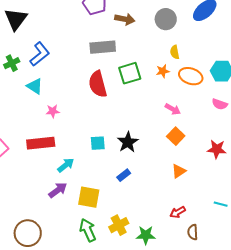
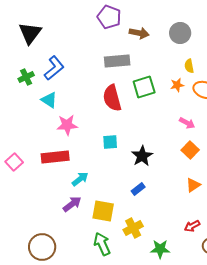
pink star: (53, 111) -> (67, 125), size x1.5
cyan square: (98, 143) -> (110, 142), moved
yellow cross: (119, 225) -> (133, 228), moved

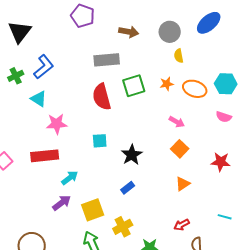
purple pentagon: (109, 17) -> (83, 16), moved
yellow semicircle: (189, 66) -> (179, 56), moved
yellow square: (103, 211) -> (93, 210), turned -30

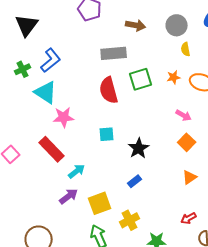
cyan triangle: (39, 99) -> (46, 92), size x1.4
red rectangle: (45, 156) -> (52, 149), turned 52

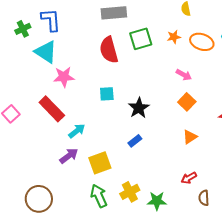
blue L-shape: (51, 60) -> (51, 20), turned -55
yellow cross: (130, 220) -> (130, 192), moved

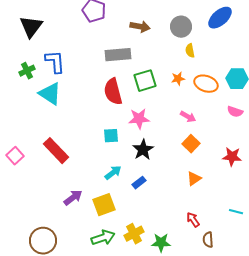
pink star: (64, 77) -> (139, 119), moved
cyan arrow: (77, 131) -> (113, 173), moved
red arrow: (189, 178) -> (193, 220), turned 84
green arrow: (99, 196) -> (103, 238), turned 95

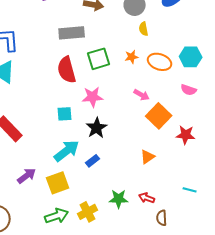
orange square: (191, 144) -> (159, 116), moved, size x1.4
cyan arrow: (113, 173) -> (67, 151), size x1.5
red arrow: (193, 220) -> (147, 198), turned -35
green star: (161, 243) -> (119, 199), moved

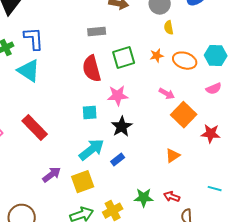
gray rectangle: (72, 33) -> (97, 32), size x0.7
pink semicircle: (189, 90) -> (214, 89), turned -42

